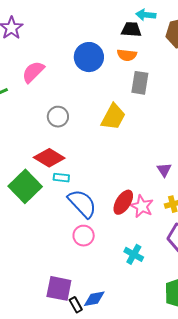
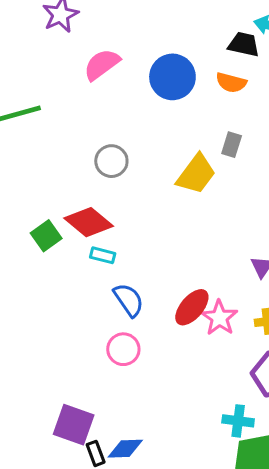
pink semicircle: (33, 72) -> (102, 65), moved
gray rectangle: (140, 83) -> (232, 145), moved, size x0.7
green square: (25, 186) -> (46, 236), moved, size x0.6
blue semicircle: (82, 204) -> (129, 300), size x0.7
cyan cross: (134, 254) -> (238, 421), moved, turned -30

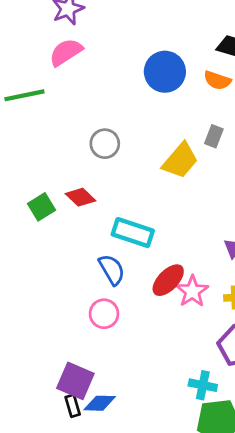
pink semicircle: (102, 65) -> (66, 52), moved
red diamond: (89, 222) -> (81, 197), size x0.7
cyan rectangle: (103, 255) -> (133, 233), moved, size x1.8
purple square: (74, 425) -> (75, 381), moved

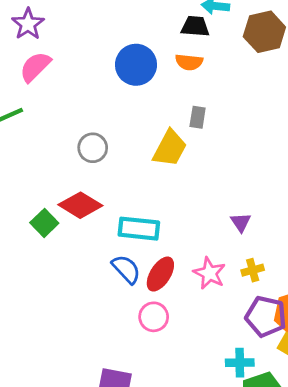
red diamond: (81, 197) -> (80, 205), size x1.4
red ellipse: (168, 280) -> (160, 274), moved
pink circle: (104, 314) -> (154, 317), moved

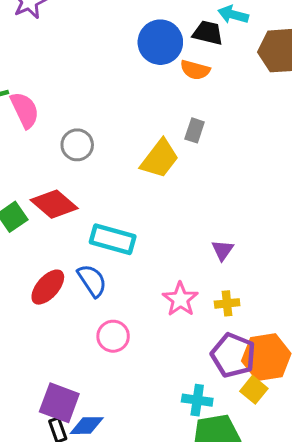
blue circle: (136, 65) -> (160, 42), moved
pink semicircle: (35, 67) -> (25, 110), moved, turned 100
red ellipse: (160, 274) -> (48, 287), moved

